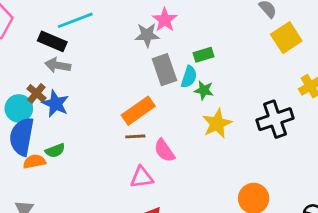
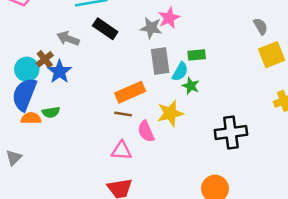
black rectangle: (52, 41) -> (105, 29), moved
black cross: (275, 119) -> (231, 132), moved
yellow star: (217, 124) -> (170, 113), moved

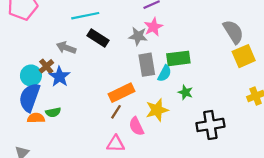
gray semicircle: (261, 26) -> (233, 32), size x1.6
green rectangle: (197, 55) -> (178, 58), size x1.5
green star: (191, 86) -> (185, 92), moved
brown line: (123, 114) -> (116, 112), turned -64

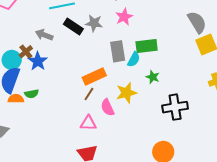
gray star: (138, 36) -> (94, 23), moved

